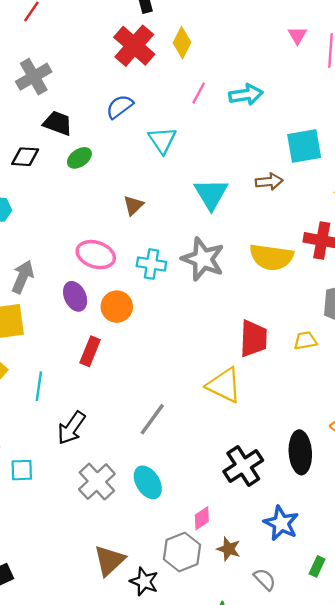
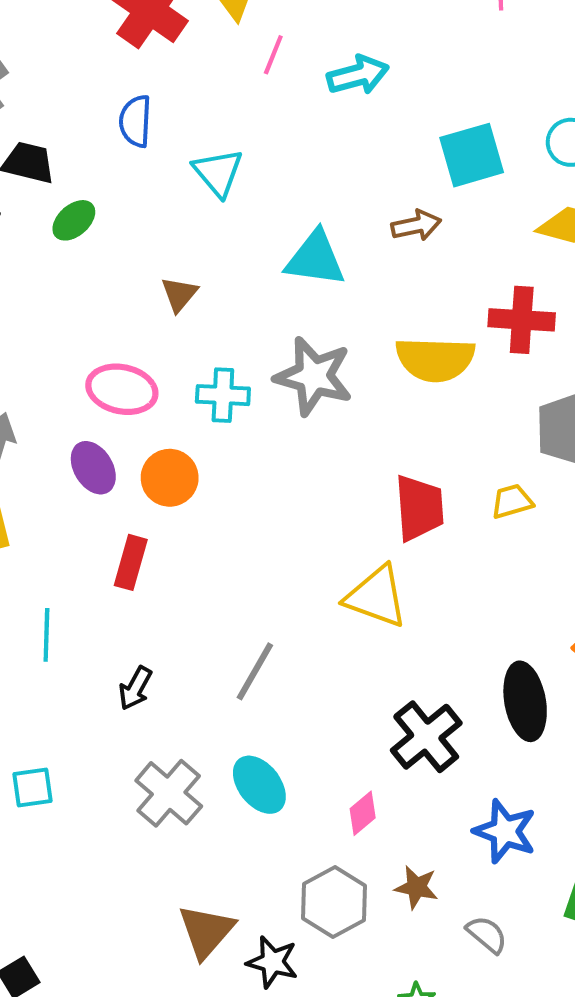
pink line: (199, 93) -> (273, 55), moved
blue semicircle: (120, 107) -> (135, 121), turned -44
cyan triangle: (211, 194) -> (315, 259), turned -45
black arrow: (71, 428) -> (135, 688), moved, size x0.7
pink diamond: (202, 518) -> (363, 813), moved

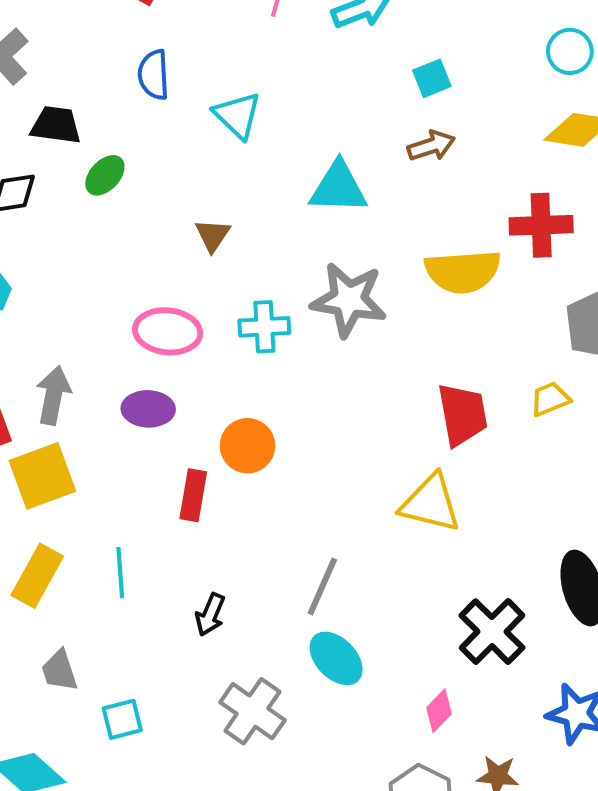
cyan square: (472, 155) -> (432, 78), moved, size x0.6
purple ellipse: (93, 468) -> (148, 409), turned -51
orange circle: (170, 478) -> (247, 446), moved
cyan ellipse: (259, 785) -> (336, 658), moved

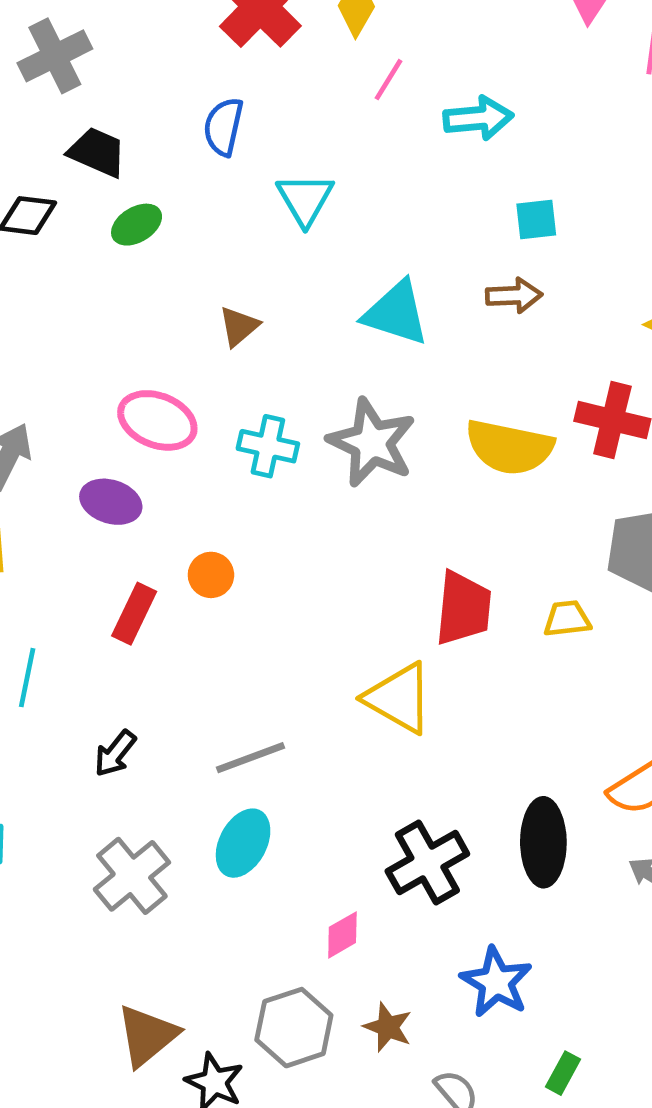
orange circle: (247, 446) -> (211, 575), size x0.7
gray line: (322, 586) -> (250, 758), turned 30
cyan ellipse: (336, 658) -> (243, 843), turned 56

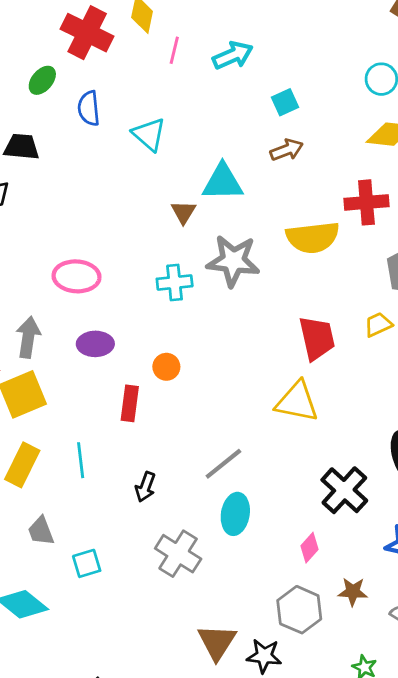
green ellipse: (137, 225) -> (42, 80), moved
brown triangle: (239, 326) -> (184, 212), moved
pink ellipse: (157, 420) -> (77, 276), moved

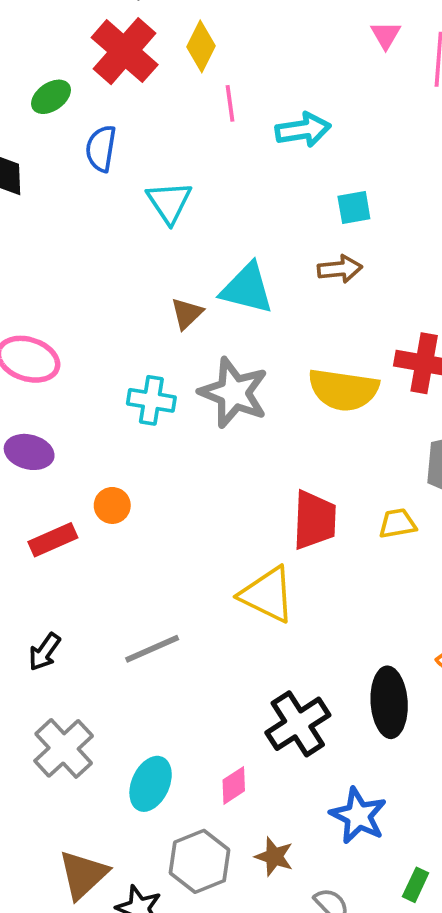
pink line: (174, 50) -> (230, 103), turned -36
red rectangle: (130, 403) -> (53, 540), turned 44
cyan ellipse: (235, 514) -> (151, 784), moved

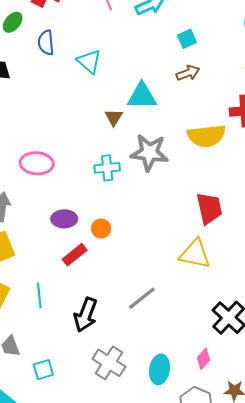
purple ellipse: (29, 452) -> (64, 219), moved
black arrow: (44, 652) -> (86, 315), size x1.6

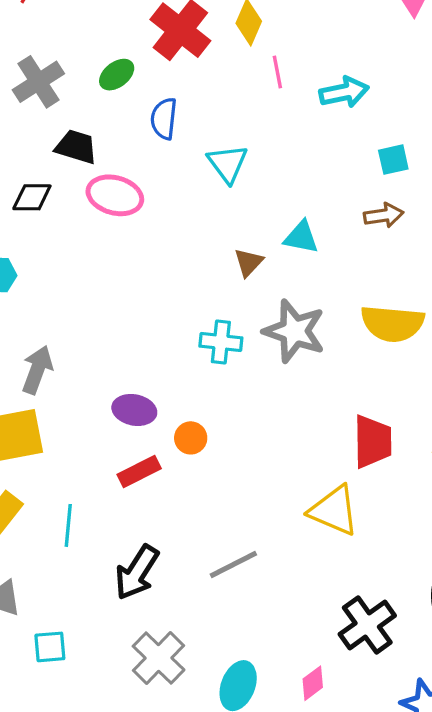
cyan triangle: (142, 96) -> (301, 237), size x0.7
pink ellipse: (37, 163) -> (115, 195), moved

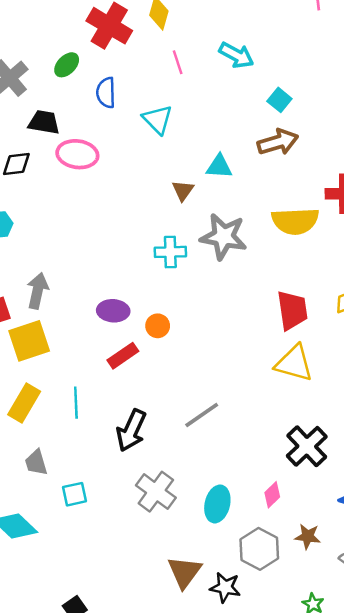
pink line: (277, 72) -> (178, 62), moved
cyan arrow: (344, 92) -> (236, 55), turned 48
cyan square: (393, 160) -> (279, 100), turned -30
brown arrow: (384, 215) -> (278, 142), size x1.4
yellow triangle: (334, 511) -> (294, 363), moved

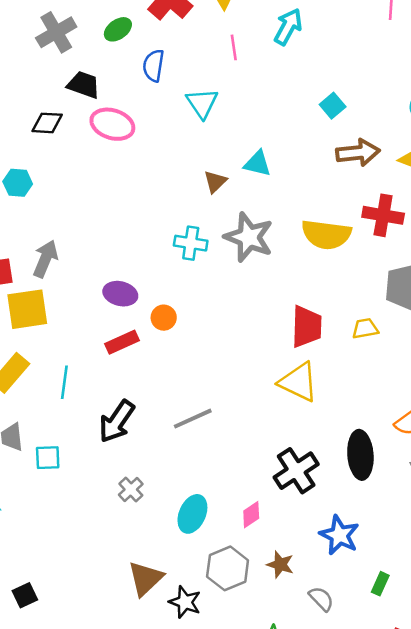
cyan arrow: (236, 55) -> (288, 27), moved, turned -100
brown arrow: (278, 142) -> (358, 153), moved
gray cross: (156, 492) -> (131, 489), size x0.6
cyan square: (75, 494) -> (48, 458), moved

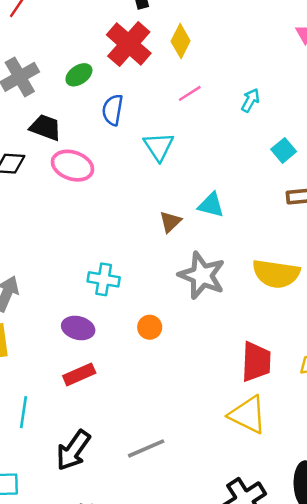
cyan arrow: (288, 27) -> (250, 100), moved, size x0.7
pink line: (234, 47) -> (190, 93), turned 65
cyan cross: (191, 243) -> (104, 279), moved
orange circle: (164, 318) -> (150, 327), moved

